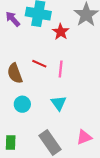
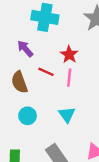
purple arrow: (13, 19) -> (25, 49), moved
red star: (61, 32) -> (69, 54), moved

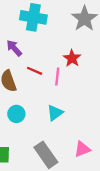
red star: (69, 54) -> (72, 58), moved
cyan triangle: (67, 115) -> (55, 113), turned 30

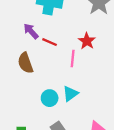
red line: (35, 71) -> (50, 42), moved
cyan circle: (16, 114) -> (50, 98), moved

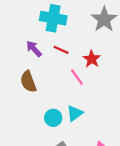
red line: (50, 42) -> (61, 50), moved
pink line: (73, 59) -> (77, 77), turned -42

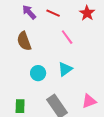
red star: (92, 59) -> (87, 13), moved
cyan circle: (53, 118) -> (38, 73), moved

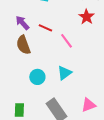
purple arrow: (29, 12) -> (22, 23), moved
red line: (53, 13) -> (45, 28), moved

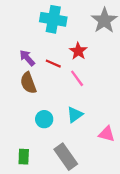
red star: (87, 17) -> (78, 51), moved
pink triangle: (89, 105) -> (107, 134), moved, turned 35

